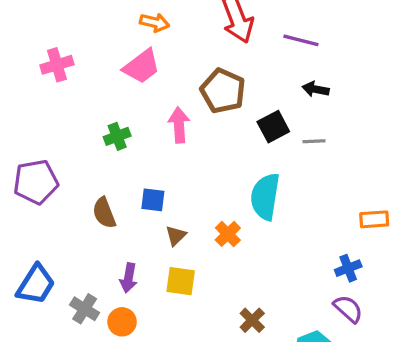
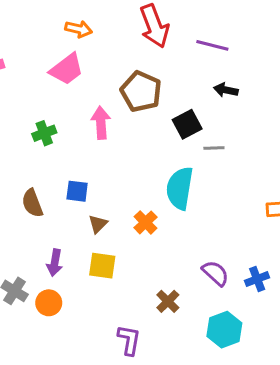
gray line: (314, 141) -> (214, 148), moved
blue cross: (348, 268) -> (257, 279), moved
purple semicircle: (348, 309) -> (215, 273), moved

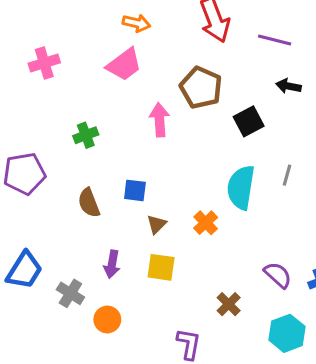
green cross: (44, 133) -> (86, 135), moved
gray line: (214, 148) -> (287, 175), moved, turned -72
orange circle: (49, 303) -> (107, 319), moved

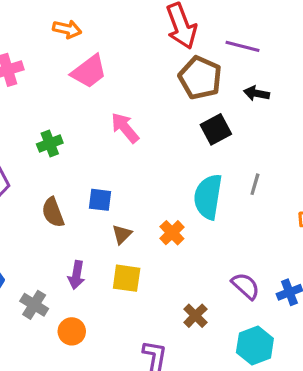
orange arrow: (136, 23) -> (67, 29), moved
brown pentagon: (201, 88) -> (200, 78), moved
pink arrow: (160, 120) -> (125, 128), turned -36

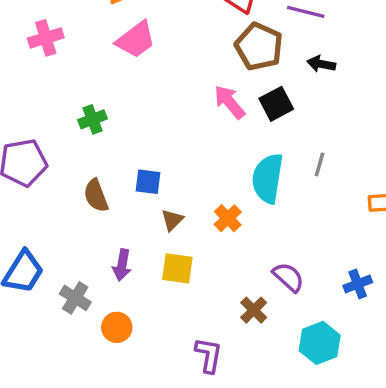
pink arrow: (125, 128) -> (229, 102), moved
purple semicircle: (246, 286) -> (288, 277), moved

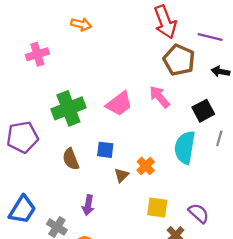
pink trapezoid: (136, 40) -> (119, 104), moved
black square: (276, 104) -> (203, 111), moved
green cross: (93, 119) -> (68, 108), size x1.8
orange cross: (228, 218) -> (146, 166), moved
yellow square: (177, 268) -> (157, 207), moved

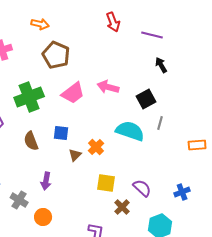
red arrow: (165, 22) -> (113, 22), size x0.7
brown pentagon: (179, 60) -> (56, 55), moved
black arrow: (220, 72) -> (161, 65), turned 49
pink arrow: (159, 97) -> (108, 87), turned -35
cyan semicircle: (185, 148) -> (130, 131), turned 100

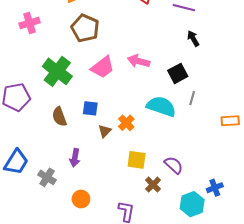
green cross: (29, 97) -> (57, 71), turned -32
blue cross: (182, 192) -> (215, 188), moved
orange circle: (43, 217) -> (81, 199), moved

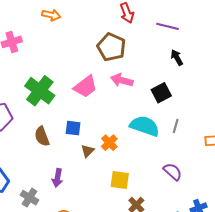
brown pentagon: (85, 28) -> (111, 47), moved
gray line: (192, 98) -> (176, 126), moved
purple semicircle: (174, 165) -> (173, 172), moved

